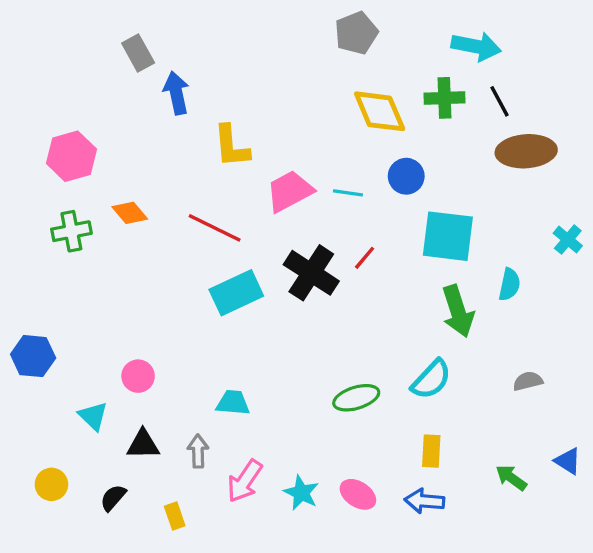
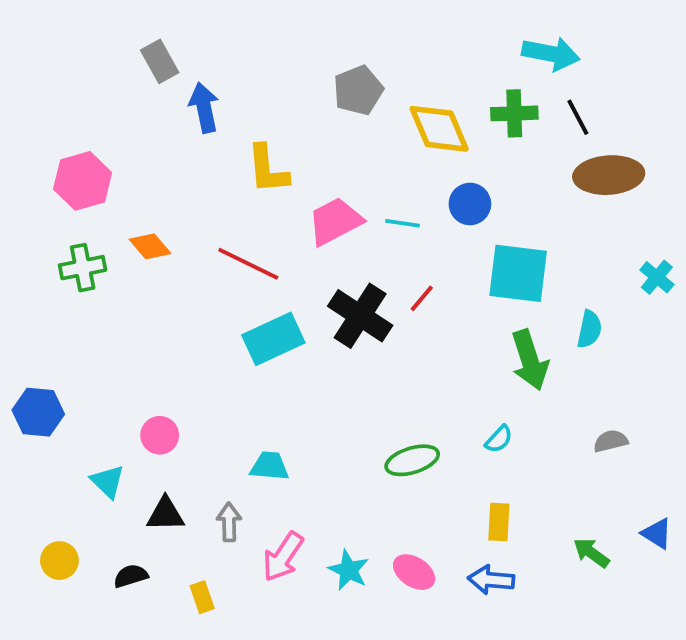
gray pentagon: (356, 33) -> (358, 90), moved
cyan semicircle: (431, 379) -> (499, 439), size x0.6
black semicircle: (113, 498) -> (131, 576), turned 32

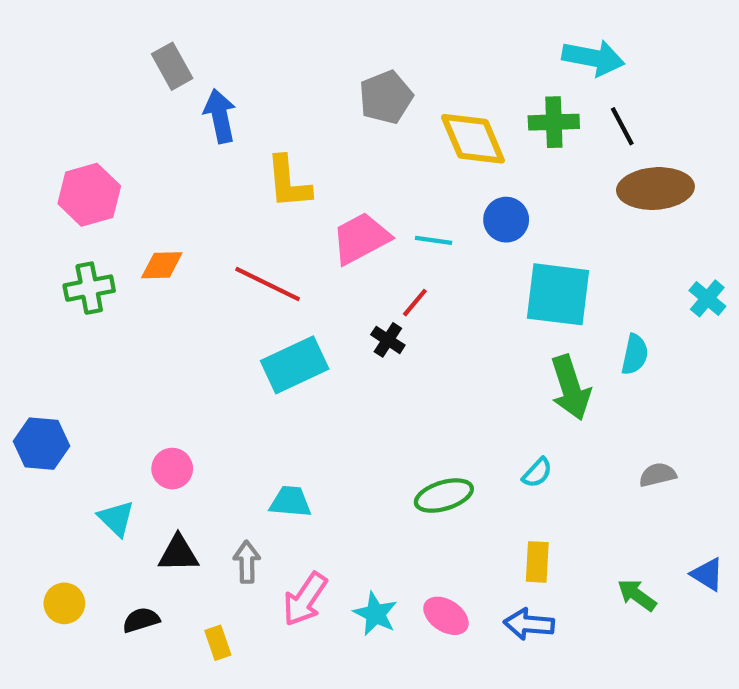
orange diamond: (150, 246) -> (162, 265), turned -51
red line: (422, 298) -> (415, 303), moved
black cross: (360, 316) -> (388, 340), size x0.5

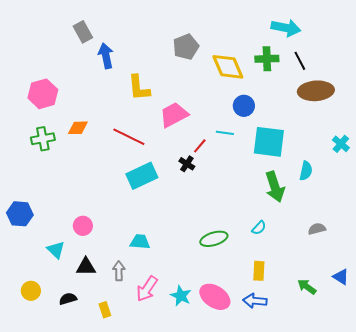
cyan line: (434, 240) -> (225, 133), moved
pink ellipse: (446, 616) -> (215, 297), size x1.4

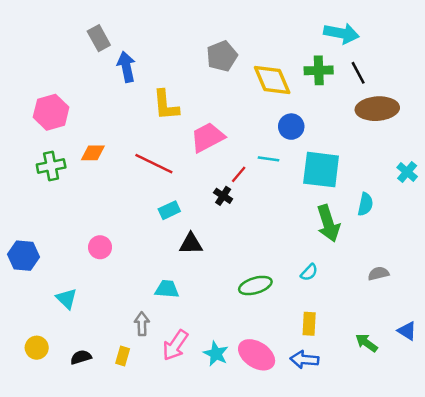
cyan rectangle: (142, 176) -> (169, 210), size x0.6
pink circle: (83, 226) -> (100, 247), moved
black triangle: (86, 267) -> (191, 244), moved
yellow rectangle: (105, 310) -> (123, 356), moved, turned 35

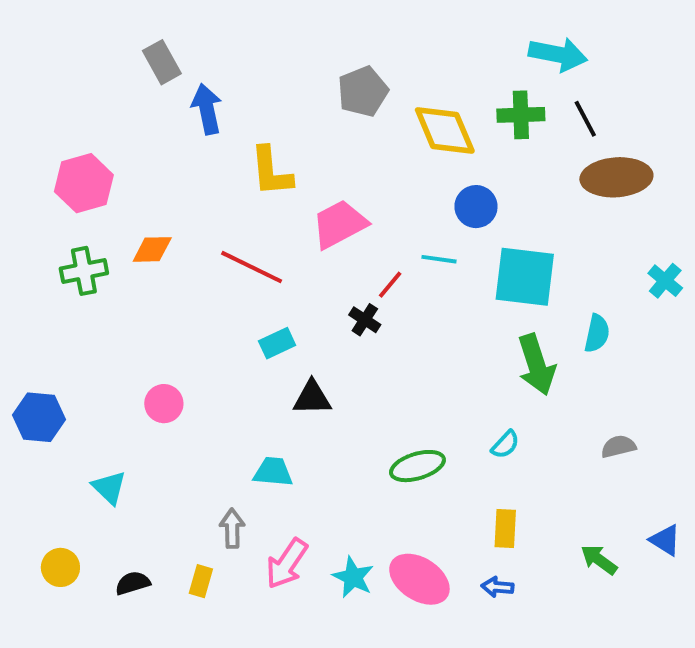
blue arrow: (304, 360) -> (497, 587), size x0.7

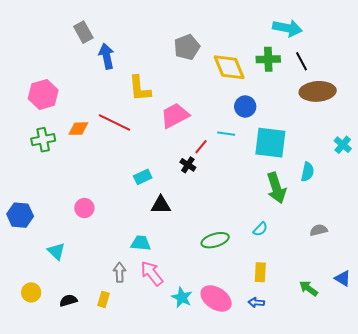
red line: (252, 267) -> (115, 123), moved
pink arrow: (287, 564) -> (152, 273), moved, turned 108

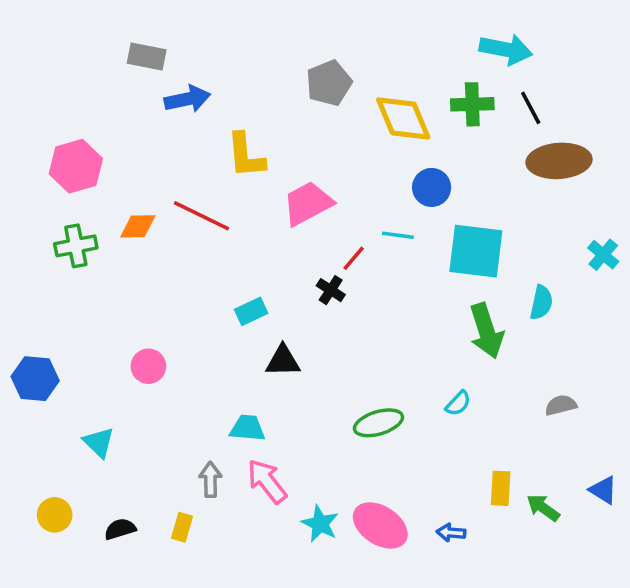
gray rectangle: (83, 32) -> (147, 56), turned -50
blue arrow: (107, 56) -> (187, 99), turned 90
yellow rectangle: (260, 272) -> (501, 488), moved

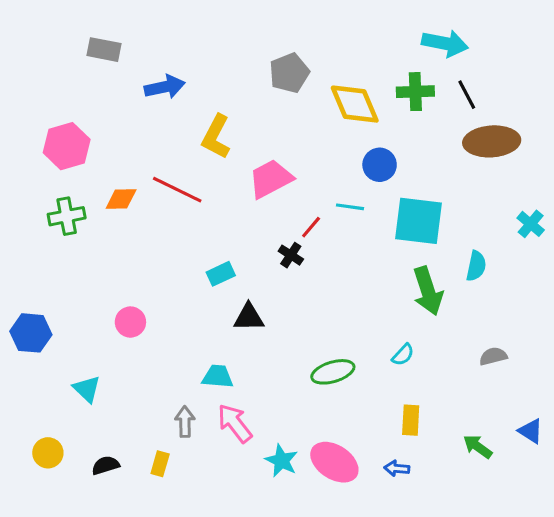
gray rectangle: (147, 56) -> (104, 50), moved
yellow L-shape: (246, 156) -> (216, 137), turned 33
yellow rectangle: (501, 488) -> (411, 420), moved

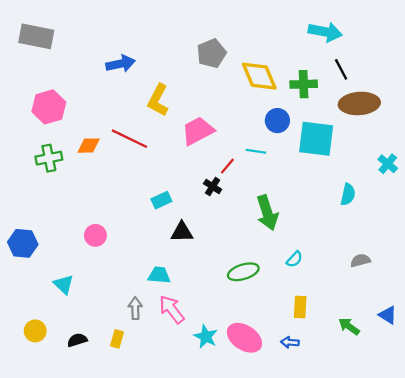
gray rectangle: (104, 50) -> (36, 36), moved, size x1.4
green cross: (415, 92) -> (304, 84), moved
cyan square: (418, 221) -> (316, 139), moved
green arrow: (428, 291) -> (267, 213), moved

